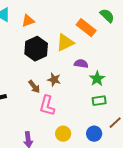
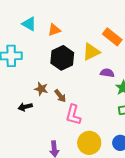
brown star: (54, 80) -> (41, 89), moved
yellow circle: (63, 134) -> (89, 143), size x1.5

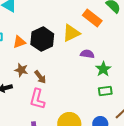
orange triangle: (54, 30) -> (19, 42), moved
pink L-shape: (73, 115) -> (37, 99), moved

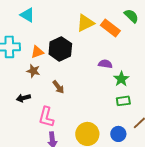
yellow triangle: (71, 33) -> (85, 23), moved
brown star: (21, 70) -> (33, 71), moved
pink L-shape: (37, 99) -> (46, 117), moved

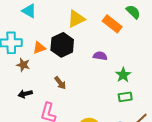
yellow triangle: (85, 23) -> (76, 19), moved
purple semicircle: (105, 64) -> (100, 56), moved
brown star: (33, 71) -> (23, 65), moved

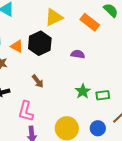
orange triangle: (39, 48) -> (17, 46), turned 48
green star: (123, 75) -> (83, 91), moved

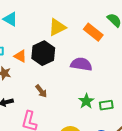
purple semicircle: (78, 54) -> (81, 64), size x1.5

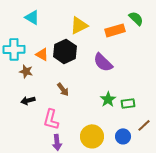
orange rectangle: (93, 32) -> (115, 30), turned -54
purple semicircle: (81, 64) -> (103, 62), turned -145

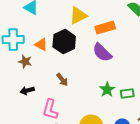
orange rectangle: (115, 30) -> (105, 28), moved

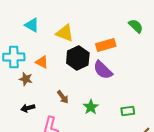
yellow triangle: (78, 16) -> (65, 33), moved, turned 48
black hexagon: (64, 42) -> (78, 58), moved
green star: (107, 90) -> (91, 107), moved

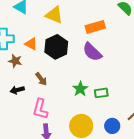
black hexagon: (78, 58) -> (56, 47), moved
brown arrow: (63, 97) -> (41, 79), moved
green rectangle: (128, 111) -> (101, 93), moved

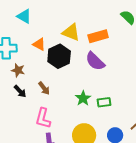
yellow triangle: (54, 15) -> (71, 32), moved
orange triangle: (31, 44) -> (39, 44), moved
black arrow: (17, 90) -> (20, 91), moved, turned -120

